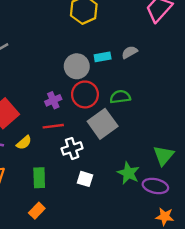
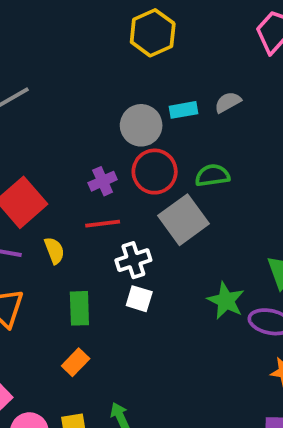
yellow semicircle: (24, 143) -> (54, 251), turned -70
white square: (85, 179) -> (139, 299), moved

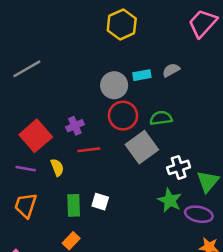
purple cross: (103, 181) -> (75, 126), moved
white cross: (133, 260) -> (179, 167), moved
white square: (139, 299) -> (100, 202), moved

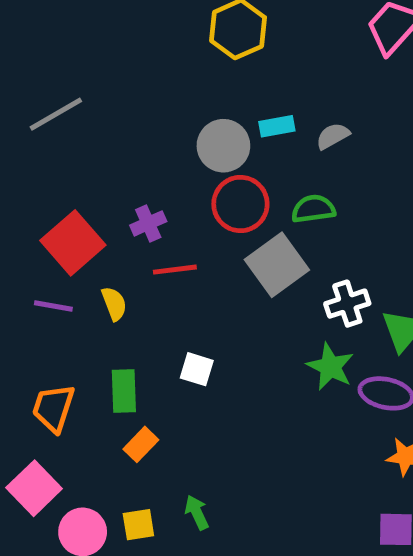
gray semicircle: (171, 70) -> (333, 136), moved
orange trapezoid: (26, 205) -> (53, 408), moved
green rectangle: (74, 205) -> (124, 391), moved

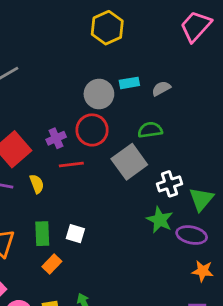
red circle: (240, 204) -> (92, 130), moved
white square: (197, 369) -> (75, 234), moved

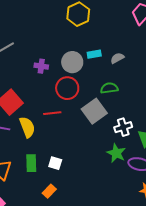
purple cross: (56, 138) -> (41, 66), moved, turned 32
yellow semicircle: (37, 184) -> (27, 127), size x1.5
orange rectangle: (52, 264) -> (49, 191), moved

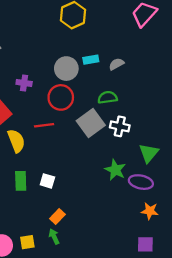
purple cross: (41, 66) -> (24, 83), moved
white cross: (123, 127) -> (120, 126), moved, turned 30
orange rectangle: (49, 191) -> (57, 217), moved

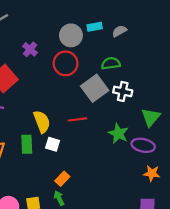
purple cross: (24, 83) -> (30, 49), turned 32
red line: (44, 125) -> (77, 119), moved
yellow semicircle: (16, 141) -> (42, 122), moved

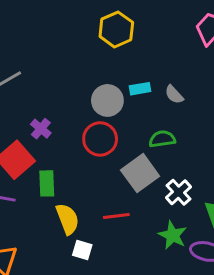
gray semicircle: (119, 31) -> (174, 95), turned -104
purple cross: (30, 49) -> (41, 129), moved
white cross: (123, 91) -> (178, 192), moved, turned 36
green rectangle: (27, 144) -> (47, 183), moved

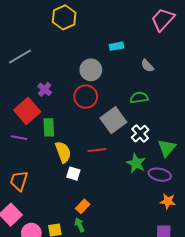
yellow hexagon: (116, 29) -> (64, 17), moved
cyan rectangle: (140, 89) -> (117, 46), moved
gray semicircle: (174, 95) -> (147, 66), moved
green semicircle: (162, 139) -> (139, 98), moved

